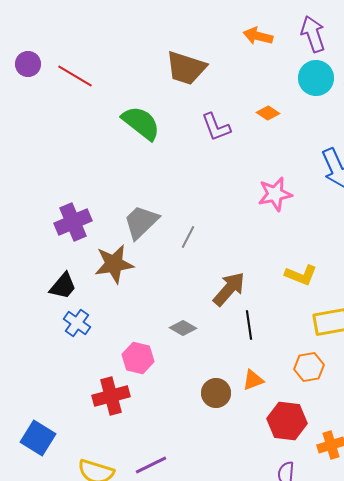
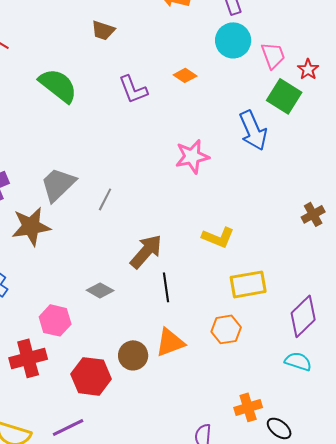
brown trapezoid: (186, 68) -> (103, 30), size x0.6
orange triangle: (253, 380) -> (170, 342), size x1.4
red hexagon: (287, 421) -> (91, 376), moved

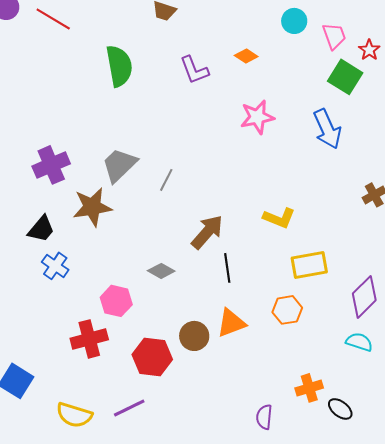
cyan circle: (233, 40) -> (294, 21), size x0.7
green semicircle: (58, 85) -> (119, 66), turned 42
blue arrow: (253, 130) -> (327, 129), moved
pink star: (192, 156) -> (257, 117), moved

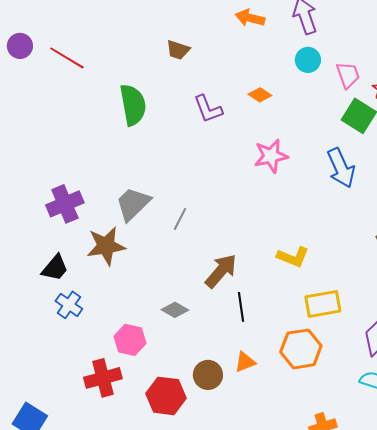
orange hexagon: (287, 310) -> (301, 349), size x1.4
orange triangle: (231, 323) -> (245, 362), size x0.7

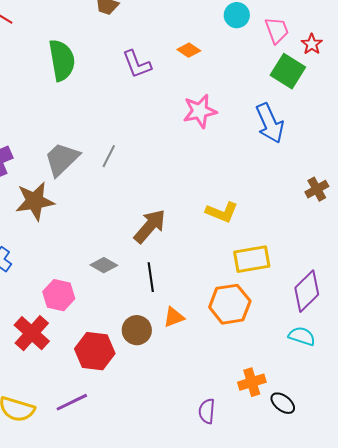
gray line: (180, 219) -> (109, 156), moved
black line: (241, 307) -> (151, 277), moved
red cross: (103, 378) -> (32, 333), turned -33

